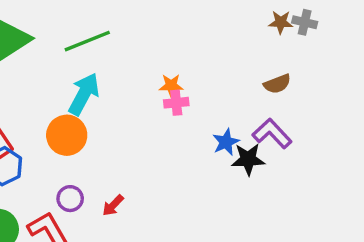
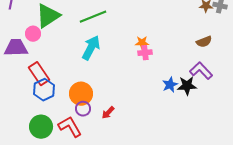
orange circle: (67, 135) -> (81, 94), moved
blue star: (226, 142) -> (170, 85), moved

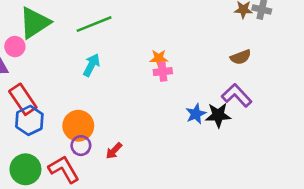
cyan arrow: (91, 48) -> (91, 65), size x0.7

